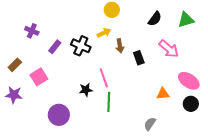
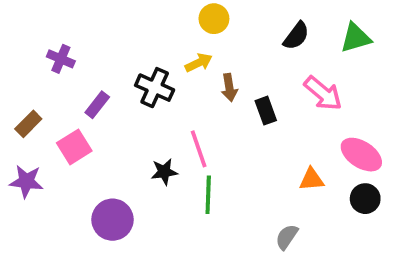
purple rectangle: (55, 47) -> (97, 105), moved

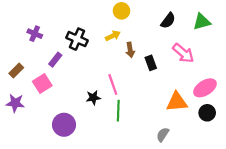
black cross: (155, 88) -> (77, 39), moved
pink ellipse: (361, 155) -> (205, 88), turned -65
orange triangle: (312, 179) -> (177, 102), size x1.5

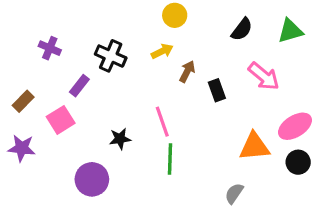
brown arrow: (130, 50) -> (187, 72), turned -144
black star: (93, 98) -> (120, 139), moved

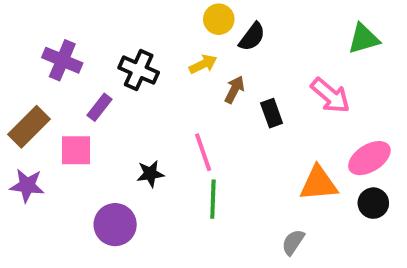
black semicircle: (242, 29) -> (252, 37), moved
purple cross: (50, 48) -> (62, 60), size x1.4
brown rectangle: (23, 101) -> (29, 127), size x1.5
pink square: (61, 120) -> (76, 150), turned 32

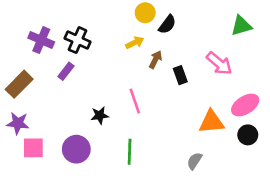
black cross: (139, 70) -> (78, 40), moved
pink square: (76, 150) -> (33, 148), moved
green line: (213, 199) -> (130, 152), moved

